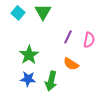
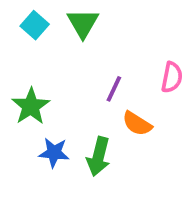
purple line: (68, 37) -> (114, 89), moved
green star: (29, 55) -> (31, 106), moved

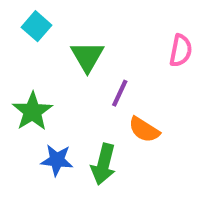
green triangle: (83, 23) -> (87, 57), moved
pink semicircle: (172, 77) -> (181, 51), moved

